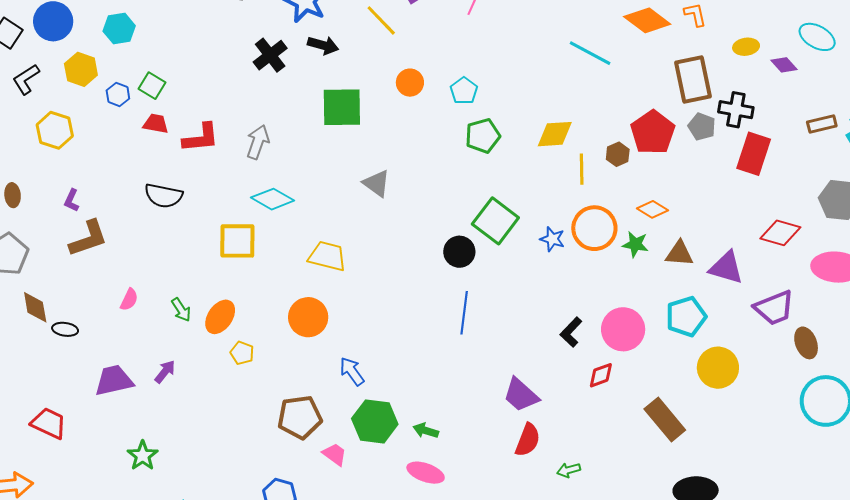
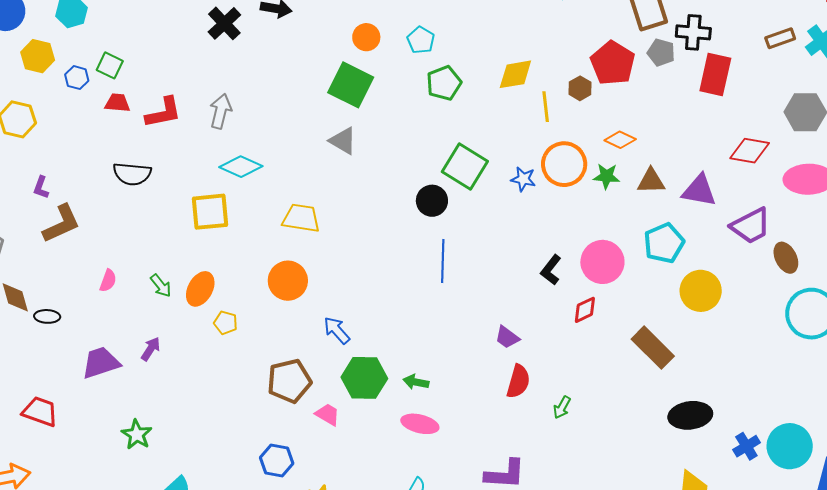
green square: (342, 107) -> (351, 85), moved, turned 33
purple trapezoid: (521, 395) -> (507, 337), size x0.7
green arrow: (569, 470) -> (562, 407), turned -40

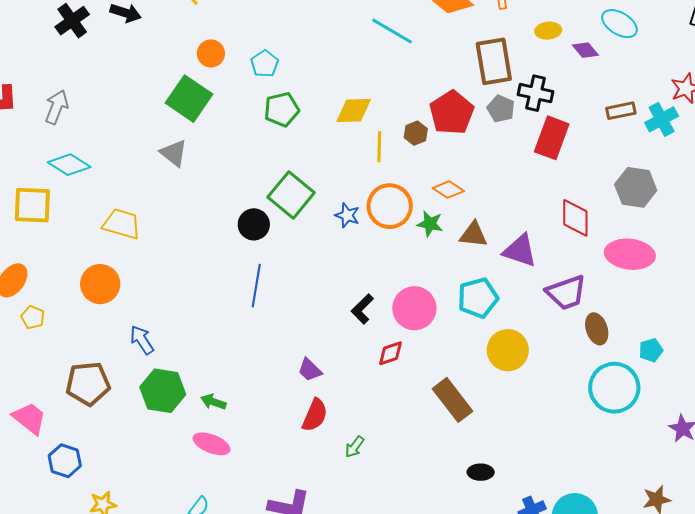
red diamond: (750, 151) -> (575, 218), turned 72
pink trapezoid: (328, 414) -> (29, 418), moved, size x1.4
black ellipse: (690, 415) -> (481, 472), size x0.6

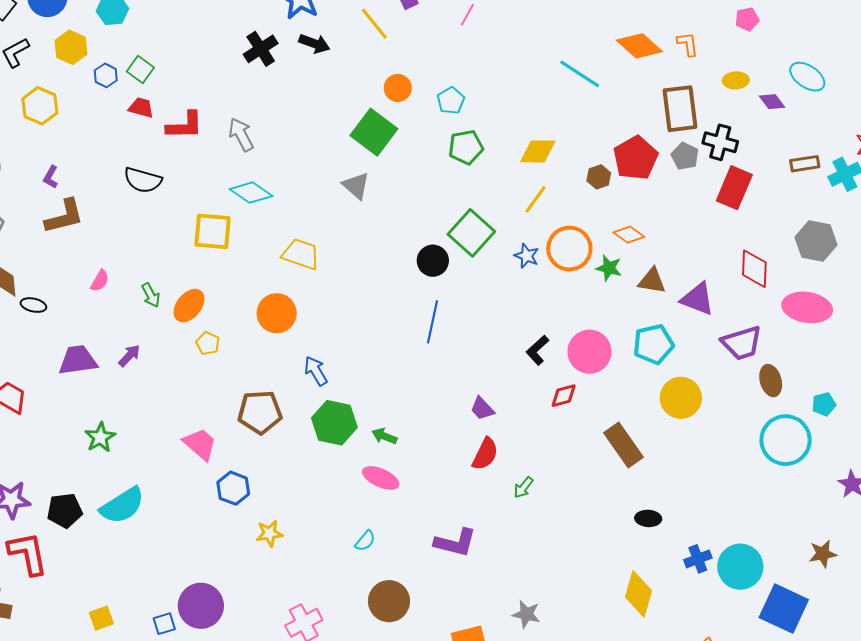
gray arrow: (57, 107) -> (241, 134), turned -52
yellow line: (379, 147) -> (536, 199), moved, turned 32

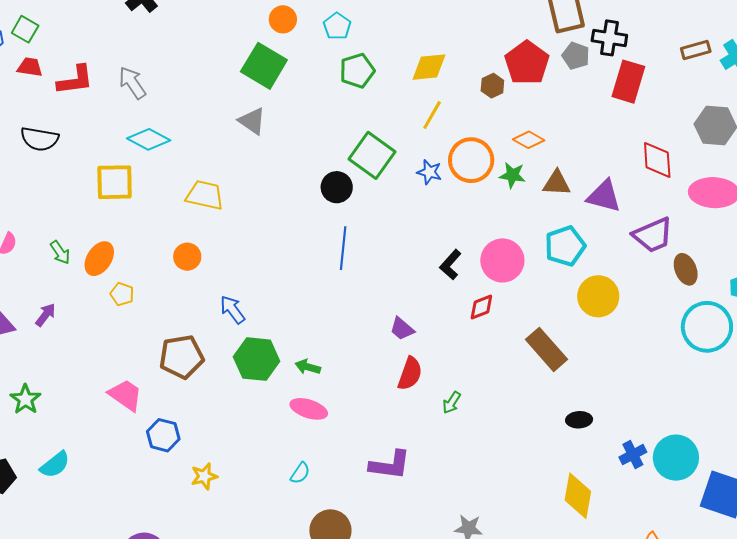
orange circle: (277, 313) -> (187, 257), size x0.7
cyan semicircle: (122, 506) -> (55, 465), size x0.7

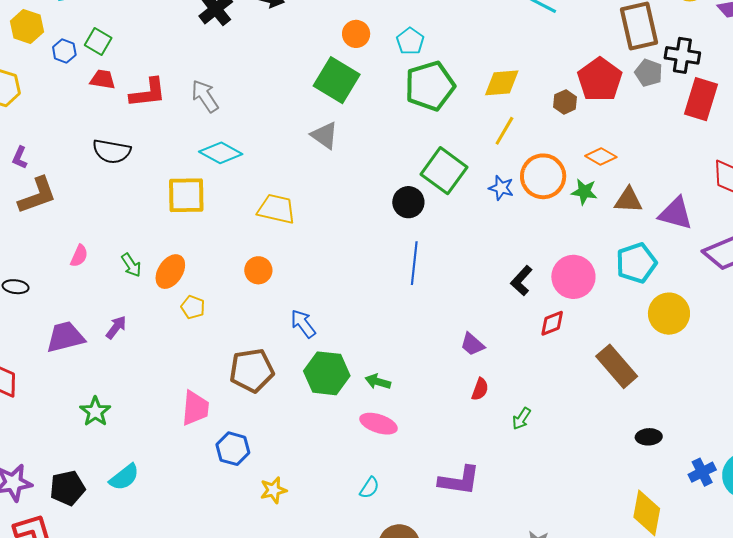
green pentagon: (357, 71) -> (430, 86), size x1.4
red semicircle: (410, 374) -> (480, 389), size x0.7
pink trapezoid: (125, 395) -> (195, 408), turned 60

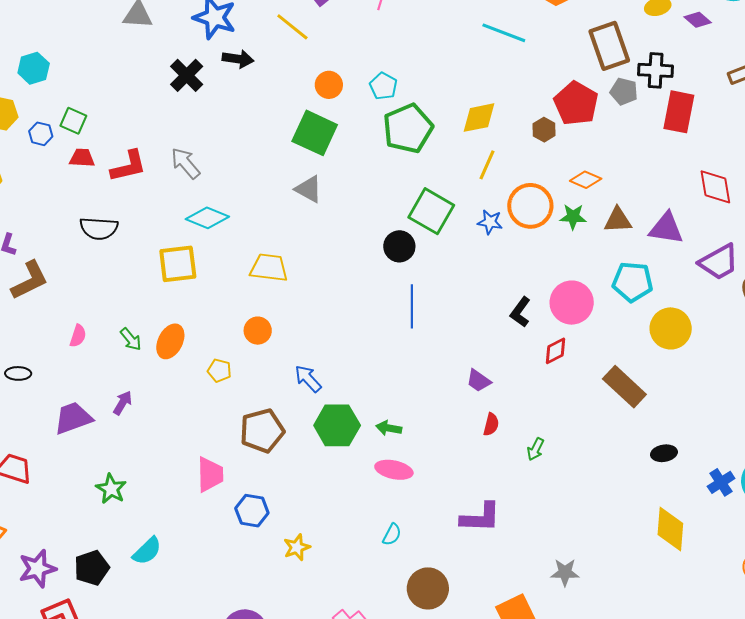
cyan pentagon: (636, 263) -> (633, 282), turned 30
yellow pentagon: (193, 307) -> (219, 371), moved

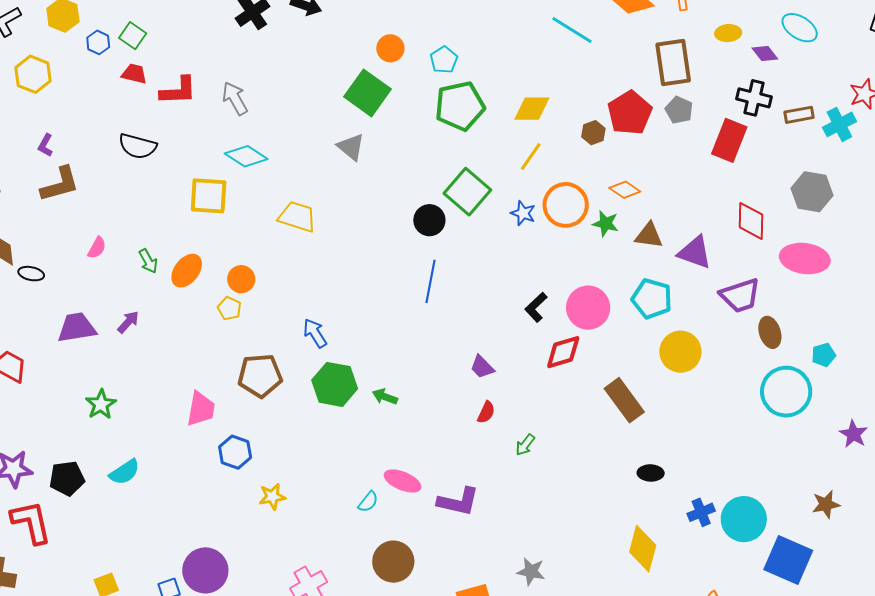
black cross: (656, 70) -> (754, 98), moved
orange circle: (258, 331) -> (241, 279), moved
red diamond: (555, 351) -> (563, 352), size x1.4
pink ellipse: (394, 470) -> (403, 481), moved

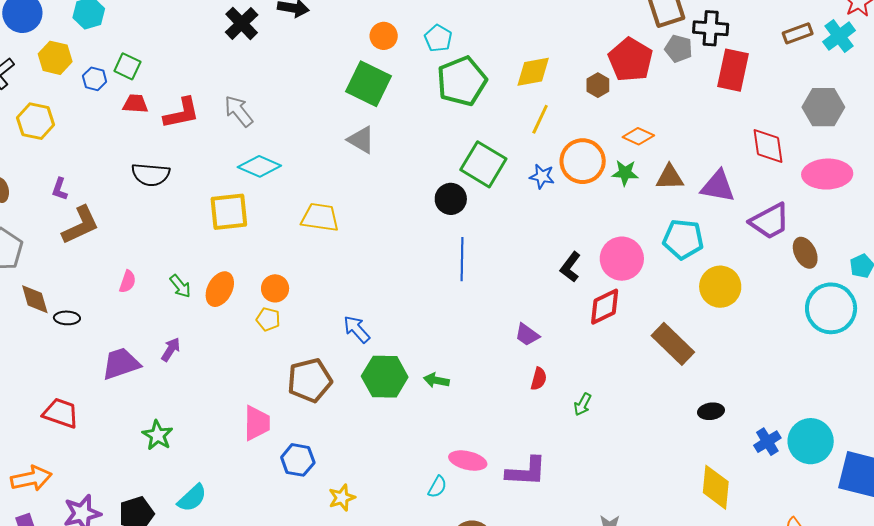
black cross: (754, 98) -> (711, 28), moved

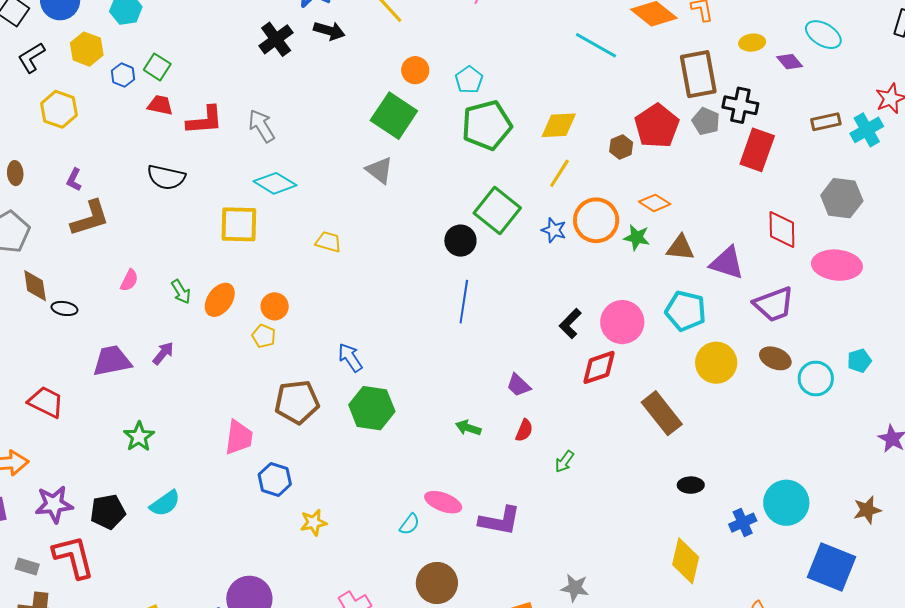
yellow trapezoid: (320, 217) -> (328, 242), size x0.7
brown ellipse: (805, 253) -> (775, 358), moved, turned -48
cyan circle: (831, 308) -> (816, 379), moved, size x0.7
green arrow: (436, 380) -> (468, 428), moved
cyan circle: (811, 441) -> (786, 503), moved

